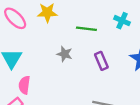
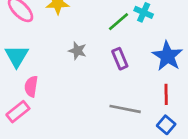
green line: (86, 29) -> (118, 22), moved, turned -48

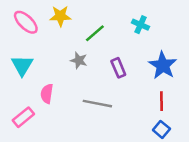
green line: (118, 22) -> (95, 33), moved
pink semicircle: (31, 86) -> (47, 94), moved
gray line: (125, 109) -> (97, 104), moved

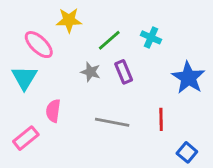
pink ellipse: (26, 22) -> (39, 45), moved
cyan cross: (141, 25) -> (151, 37), moved
purple rectangle: (118, 68) -> (124, 72), moved
red line: (161, 101) -> (161, 119), moved

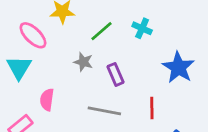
purple rectangle: (124, 72) -> (116, 74), moved

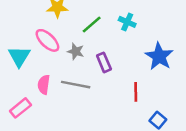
pink ellipse: (33, 35) -> (47, 40), moved
gray line: (104, 111) -> (76, 85), moved

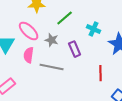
cyan cross: (127, 22) -> (94, 29), moved
pink semicircle: (44, 85) -> (29, 55), moved

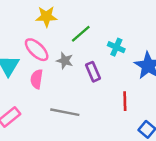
gray line: (52, 67) -> (65, 112), moved

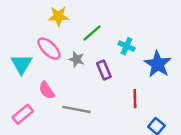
pink semicircle: (37, 79) -> (47, 90), moved, turned -42

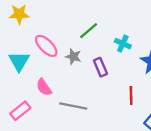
yellow star: (59, 16) -> (19, 14), moved

